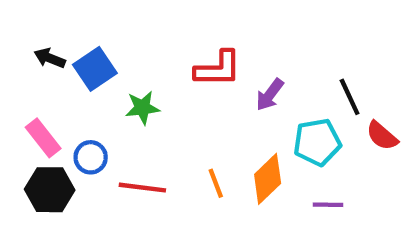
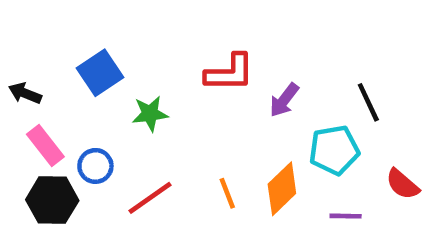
black arrow: (50, 58) -> (25, 93), moved
red semicircle: (382, 136) -> (402, 184), moved
red line: (142, 188) -> (150, 198), turned -42

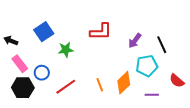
purple arrow: (284, 100) -> (135, 41), moved

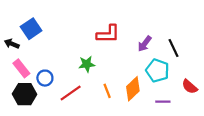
blue square: (44, 32) -> (31, 29), moved
green star: (66, 50) -> (87, 64), moved
cyan pentagon: (147, 66) -> (157, 71), turned 30

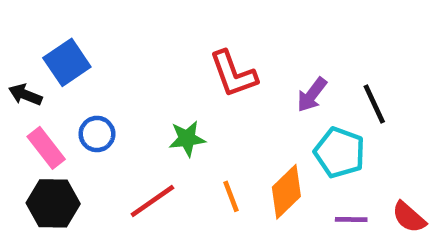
red L-shape: (108, 34) -> (233, 74), turned 70
blue circle: (45, 78) -> (97, 134), moved
red semicircle: (190, 87) -> (409, 217), moved

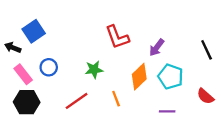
black line: (374, 104) -> (207, 50), moved
orange diamond: (286, 192) -> (139, 77), moved
red semicircle: (409, 217) -> (205, 96), moved
purple line: (351, 219) -> (167, 111), moved

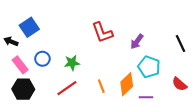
green star: (94, 70) -> (72, 63), moved
orange diamond: (139, 77) -> (127, 84), moved

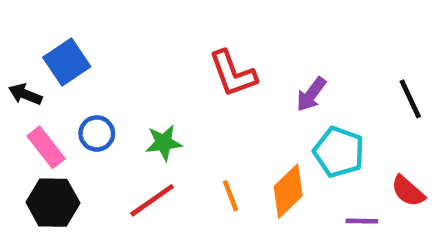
purple line: (146, 97) -> (362, 221), moved

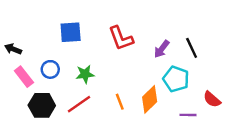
blue square: (67, 62) -> (71, 32), moved, turned 30
black line: (410, 99) -> (192, 48), moved
black hexagon: (53, 203) -> (42, 105), moved

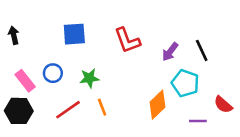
black arrow: (13, 49) -> (14, 35), moved, turned 56
orange line: (120, 102) -> (102, 107), moved
red line: (79, 104) -> (68, 110), moved
black hexagon: (42, 105) -> (19, 111), moved

